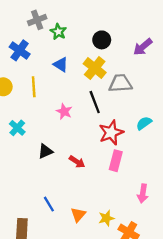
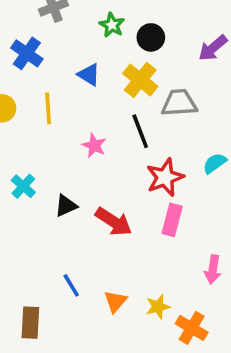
green star: (58, 32) -> (112, 25), moved
cyan cross: (17, 128) -> (23, 186), moved
red arrow: (77, 162) -> (114, 222), size x1.5

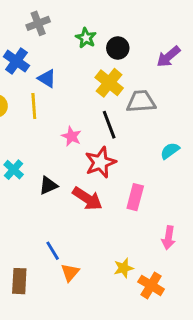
blue triangle: (89, 75) -> (47, 78), moved
red star: (165, 177) -> (100, 162), moved
orange triangle: (115, 301) -> (70, 272), moved

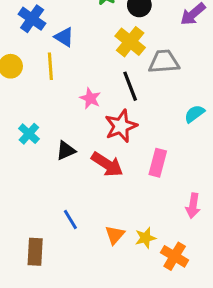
orange triangle: (70, 272) -> (115, 235), moved

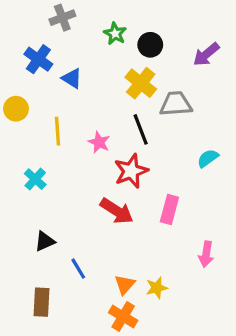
yellow line: (50, 66) -> (58, 131), moved
black triangle: (66, 151) -> (45, 241), moved
orange cross: (175, 256) -> (123, 317), moved

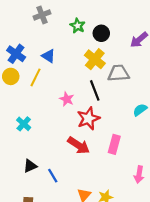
blue cross: (38, 59) -> (16, 54), moved
yellow line: (58, 131) -> (36, 77), moved, turned 30
blue line: (78, 269) -> (53, 176), moved

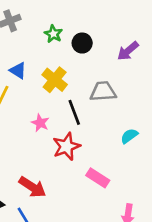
yellow cross: (95, 59) -> (55, 80), moved
pink rectangle: (114, 144) -> (98, 178), turned -72
red arrow: (79, 145) -> (32, 187), moved

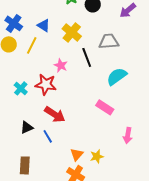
cyan semicircle: (129, 136) -> (117, 76), moved, size x1.5
red star: (66, 146) -> (46, 84), moved, turned 30

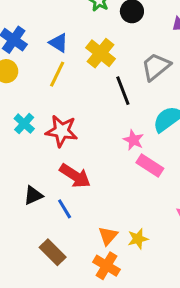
gray trapezoid: (109, 41) -> (156, 67), turned -35
yellow line: (32, 45) -> (57, 74), moved
pink star: (61, 65) -> (133, 140), moved
cyan cross: (21, 88) -> (24, 124), moved
brown rectangle: (25, 165) -> (53, 252), moved, turned -48

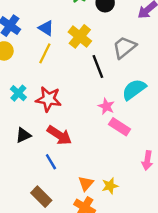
black triangle: (33, 195) -> (23, 135), moved

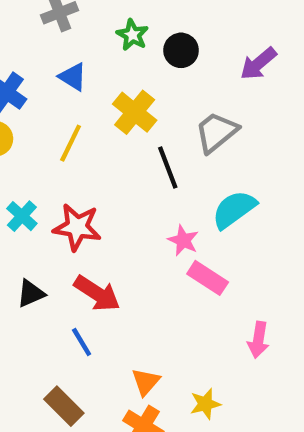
blue triangle: (46, 28) -> (73, 77), moved
yellow star: (110, 186) -> (205, 404), moved

